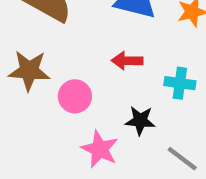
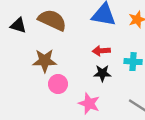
pink circle: (75, 96) -> (58, 84), moved
black star: (140, 121) -> (102, 73), moved

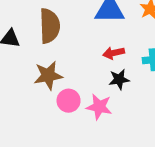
brown semicircle: (52, 20) -> (50, 26), turned 72
pink star: (89, 104) -> (99, 107), moved

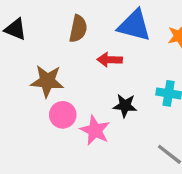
brown semicircle: (50, 26) -> (78, 29), moved, size x0.7
red arrow: (114, 53) -> (110, 60), moved

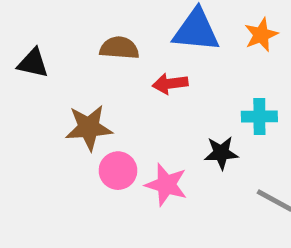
brown semicircle: (78, 29) -> (119, 48), turned -88
black star: (125, 106) -> (221, 153), moved

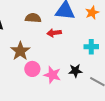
brown star: (89, 128) -> (20, 51), turned -30
black star: (221, 153) -> (75, 71), moved

